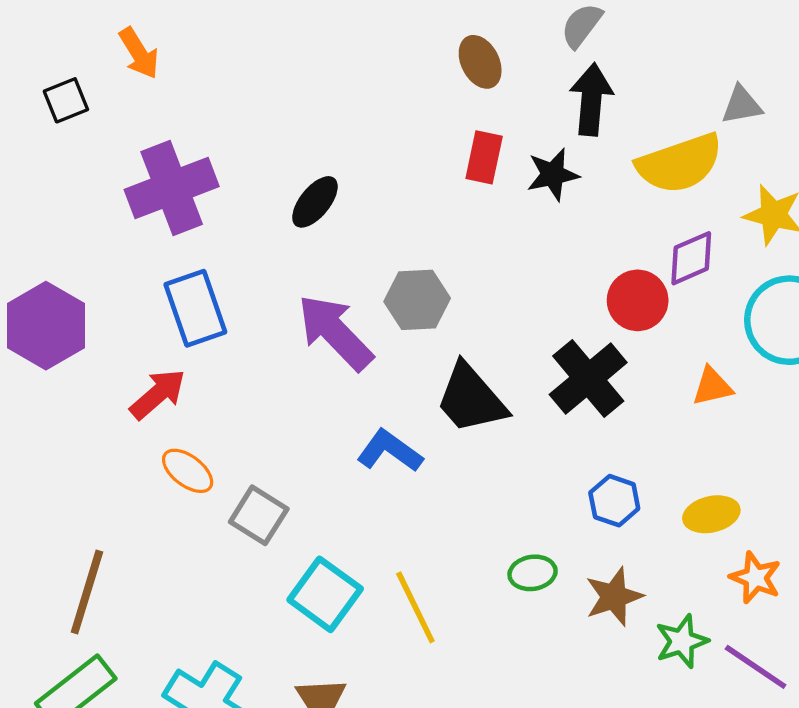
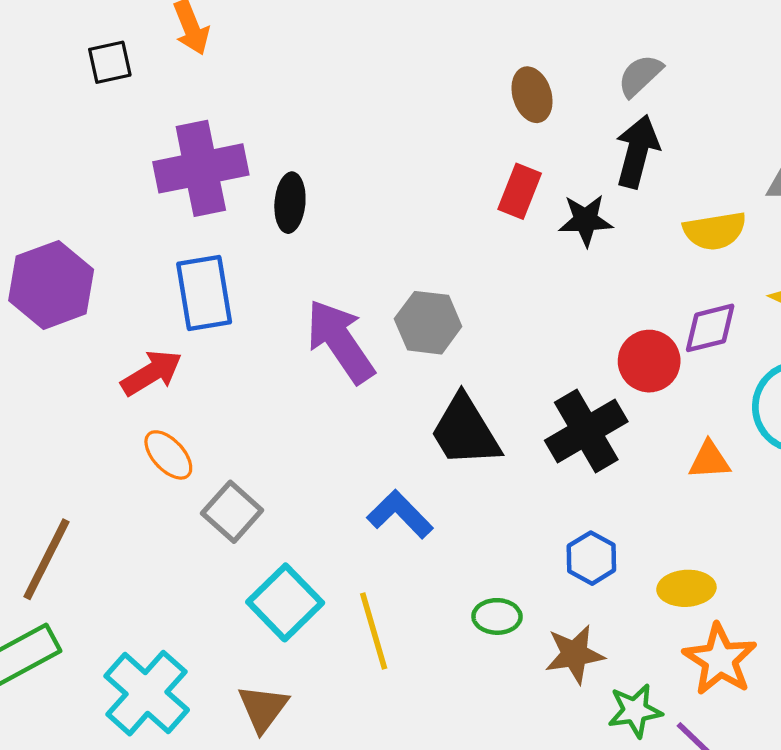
yellow semicircle: (680, 163) -> (715, 231), size x0.7
black ellipse: (315, 202) -> (290, 203), moved, turned -44
blue L-shape: (390, 451) -> (400, 514), moved
orange star: (755, 578) -> (720, 659), size x1.4

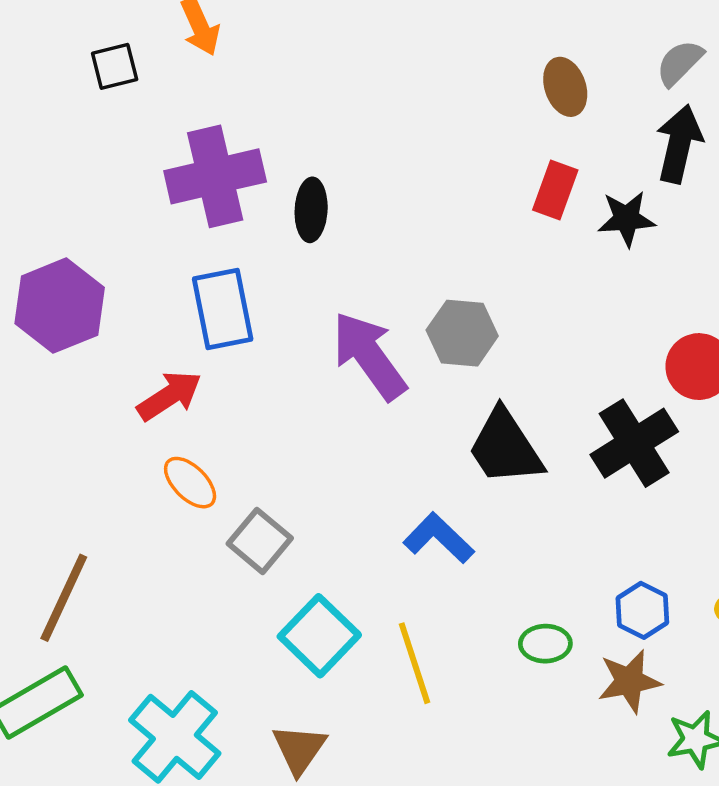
blue hexagon: (591, 558) -> (642, 610), moved

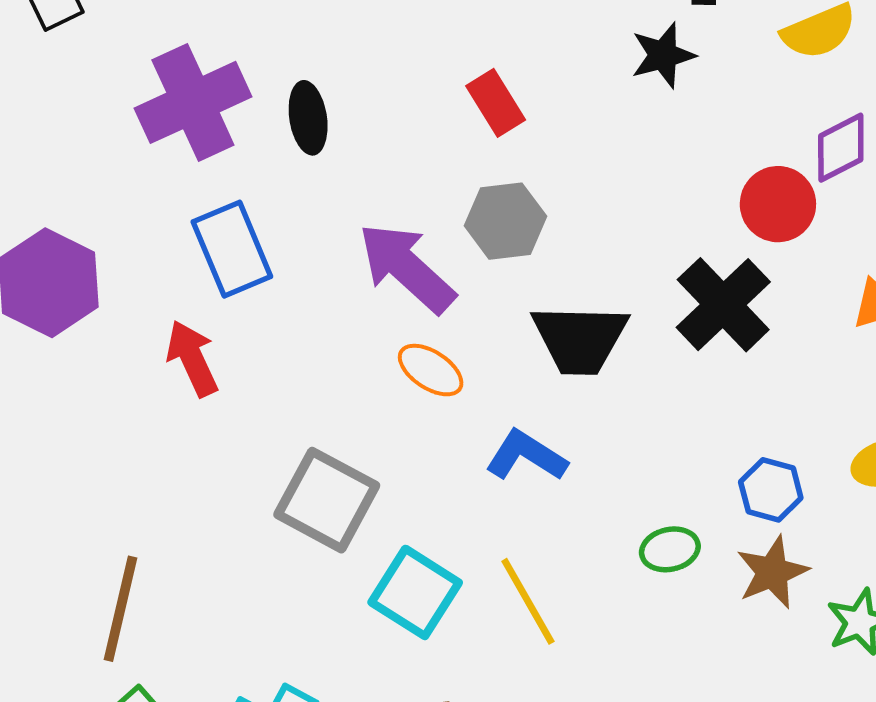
red rectangle: (555, 190) -> (496, 103), moved, turned -40
red arrow: (169, 396) -> (192, 358), turned -70
black trapezoid: (505, 447) -> (580, 339), turned -44
orange ellipse: (190, 483) -> (431, 370), moved
gray square: (260, 541) -> (327, 500), size x1.4

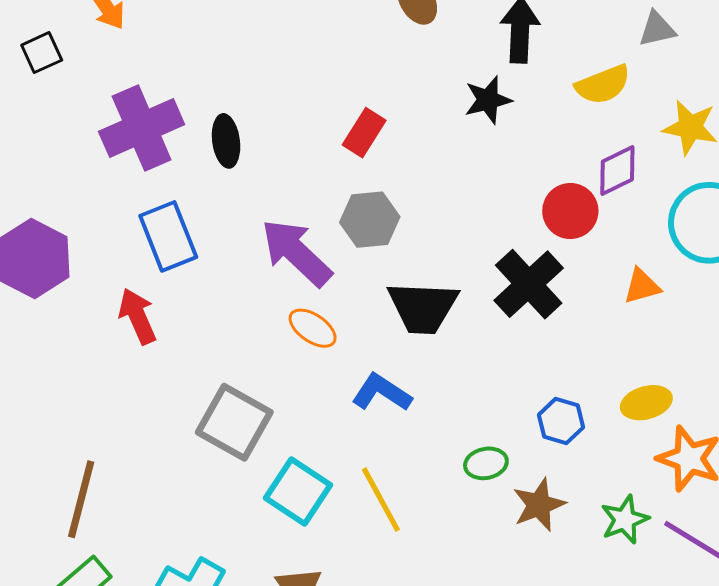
red rectangle: (496, 103) -> (364, 133), turned 63
brown star: (772, 572) -> (539, 505), moved

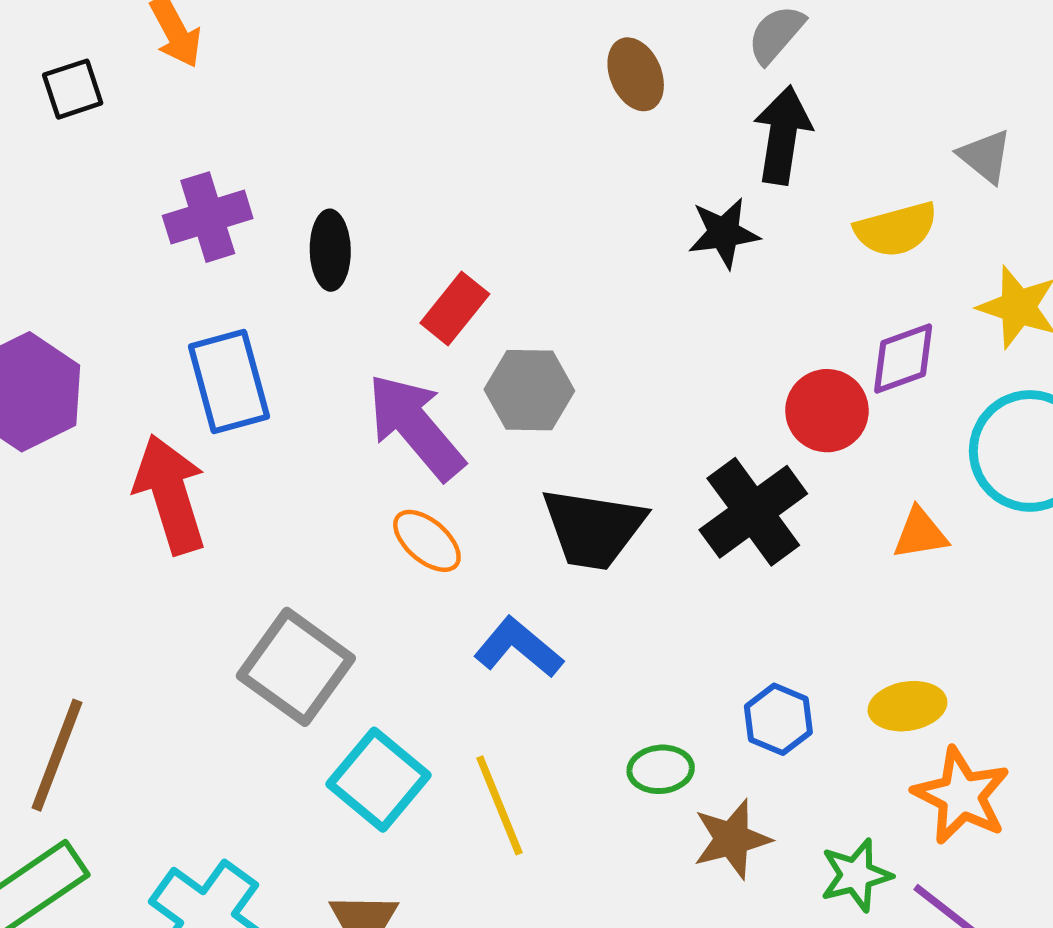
gray triangle: (657, 29) -> (985, 156), turned 45
purple cross: (142, 128) -> (208, 217), size x0.7
red rectangle: (364, 133) -> (455, 308), moved
red arrow: (137, 316) -> (170, 494), size x1.4

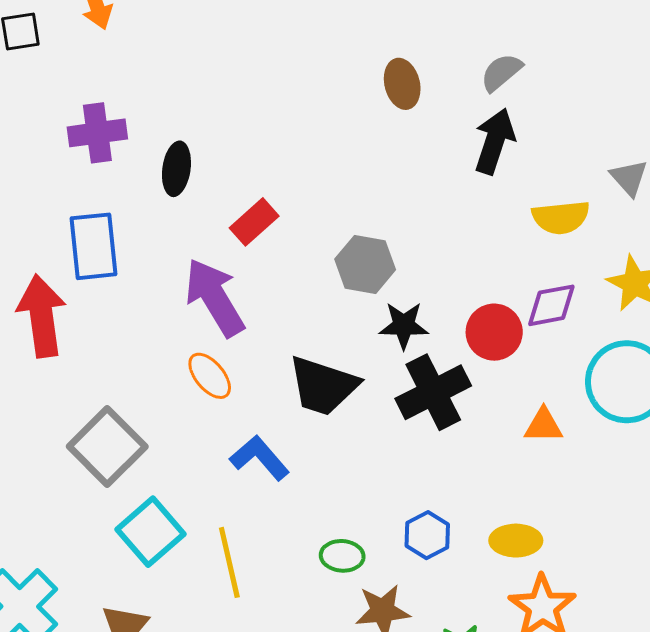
black star: (724, 233) -> (404, 325), moved
gray hexagon: (529, 390) -> (365, 264), moved

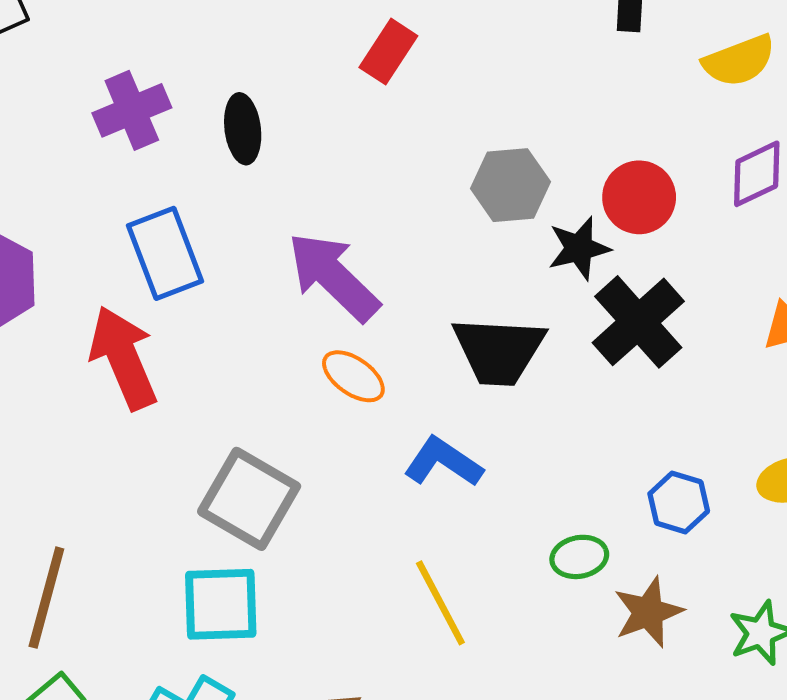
red rectangle: (254, 222) -> (388, 52), moved
red circle: (494, 332) -> (639, 197), moved
cyan square: (150, 532) -> (221, 604), moved, turned -36

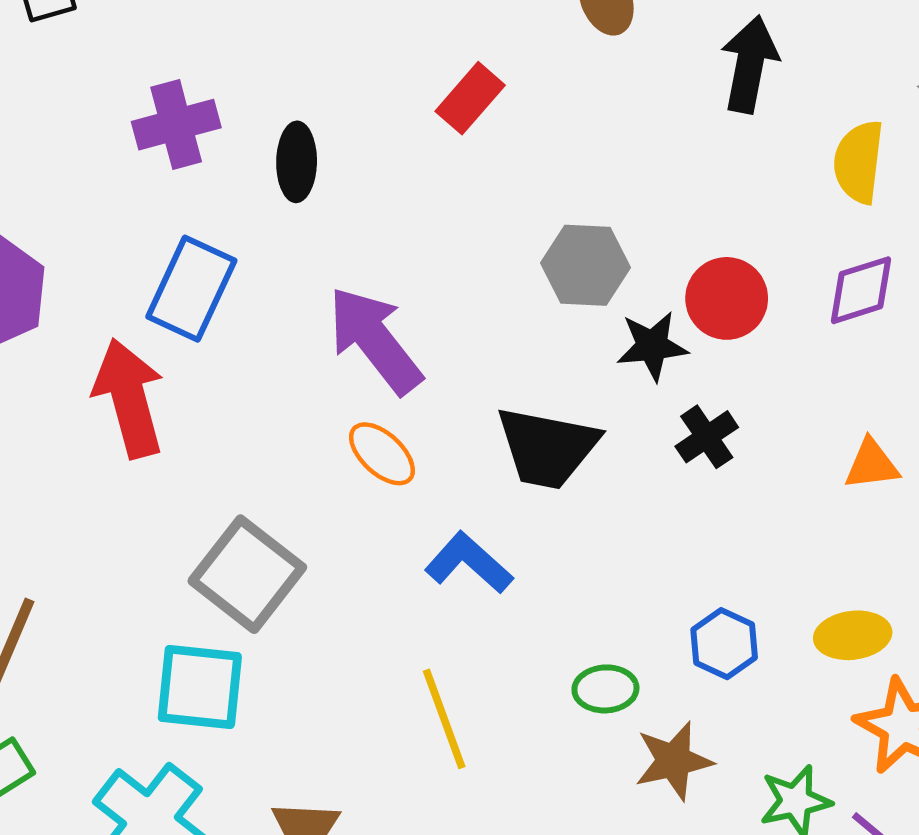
yellow semicircle: (739, 61) -> (859, 162), turned 110
blue rectangle: (165, 253) -> (191, 289), turned 38
black cross: (638, 322) -> (707, 437), size x0.6

